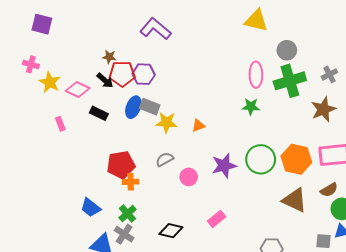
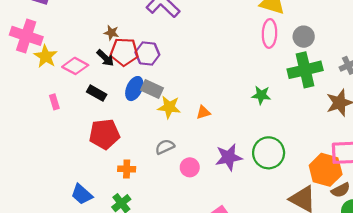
pink cross: (31, 64) -> (26, 36), size x1.8
pink ellipse: (256, 75) -> (269, 33), moved
orange hexagon: (296, 159) -> (326, 170), moved
red pentagon: (121, 165) -> (104, 134), moved

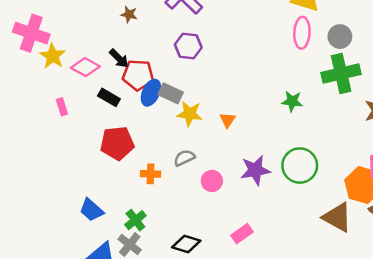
brown star: (111, 33) -> (129, 14), moved
red pentagon: (124, 52) -> (138, 75), moved
purple hexagon: (147, 53) -> (188, 46), moved
orange triangle: (203, 112) -> (227, 120), turned -40
orange cross: (127, 169) -> (151, 174), moved

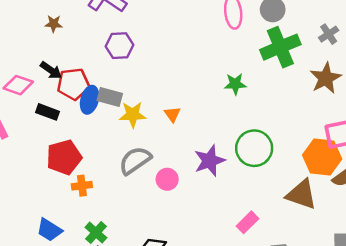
gray semicircle: (184, 158) -> (135, 160), size x1.5
orange cross: (151, 174) -> (82, 186), moved
pink rectangle: (242, 234) -> (247, 222), moved

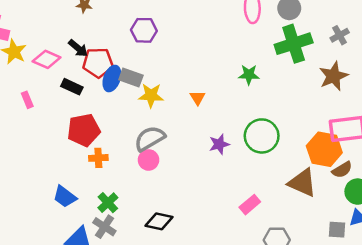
orange triangle: (172, 114) -> (198, 98), moved
purple star: (210, 161) -> (219, 144), size x0.7
pink circle: (167, 179) -> (149, 160), moved

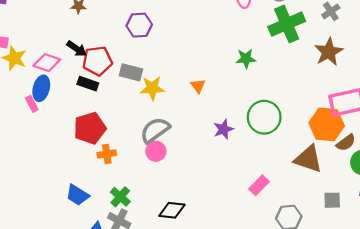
blue ellipse: (112, 79) -> (41, 88), moved
black rectangle: (72, 87) -> (88, 84), moved
gray square: (337, 230) -> (332, 200), moved

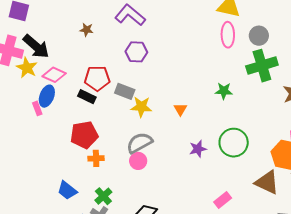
black arrow: (77, 49) -> (36, 46), moved, size x1.6

